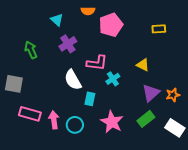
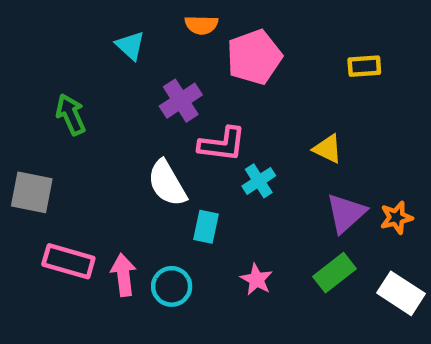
purple cross: (68, 44) -> (181, 101), moved
pink star: (112, 122) -> (256, 280), size x0.6

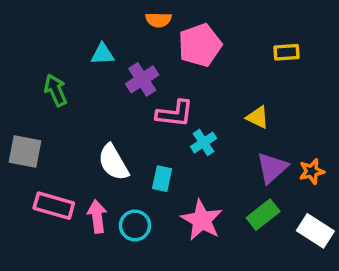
cyan triangle: (130, 46) -> (103, 54), moved, turned -45
white semicircle: (167, 183) -> (113, 162), moved
pink star: (256, 280) -> (202, 220), size x1.6

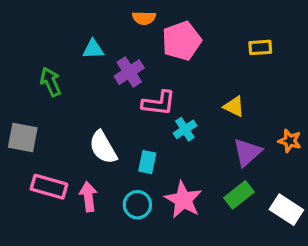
orange star: (312, 171) -> (290, 141), moved, turned 30
cyan circle: (135, 225) -> (137, 205), moved

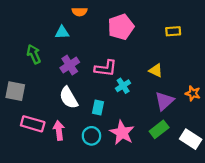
orange semicircle: (144, 18) -> (79, 12), moved
purple cross: (129, 72) -> (70, 65), moved

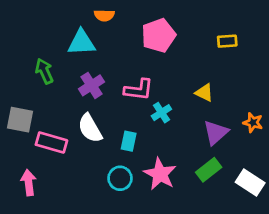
cyan triangle: (62, 32) -> (81, 43), size x1.5
pink rectangle: (33, 124) -> (51, 143), moved
pink arrow: (59, 130) -> (29, 183), moved

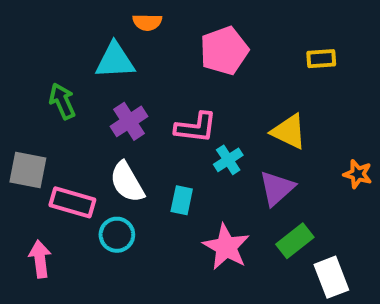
yellow triangle: (204, 93) -> (289, 132), size x1.4
purple triangle: (216, 133) -> (277, 188), moved
cyan circle: (120, 178) -> (117, 235), moved
white rectangle: (250, 183) -> (331, 277), moved, turned 36

